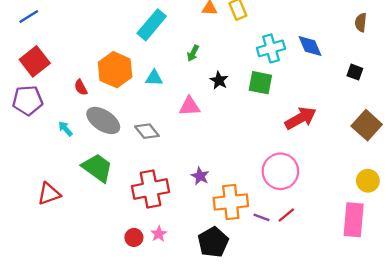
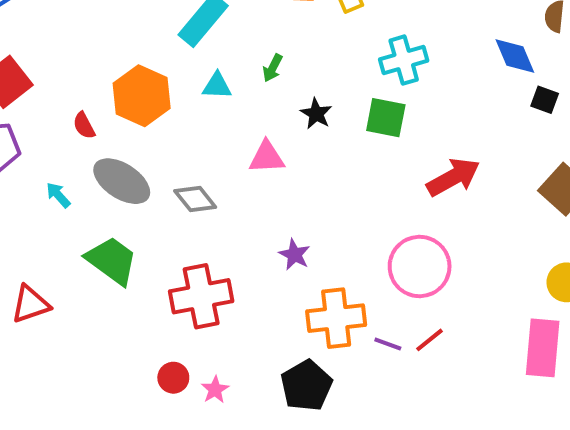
blue diamond: (310, 46) -> (515, 56), moved
cyan triangle: (154, 78) -> (217, 86), moved
purple star: (200, 176) -> (294, 255), moved
pink star: (159, 234) -> (215, 390), moved

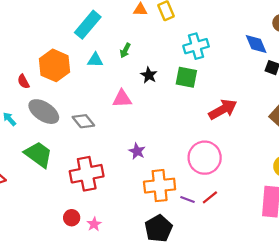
black pentagon: (306, 386) -> (159, 228), moved

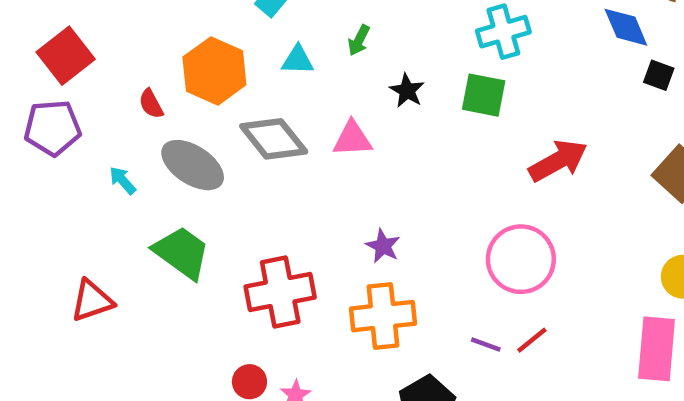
gray diamond: (83, 121) -> (274, 139), moved, size x1.4
orange cross: (160, 186) -> (383, 316), moved

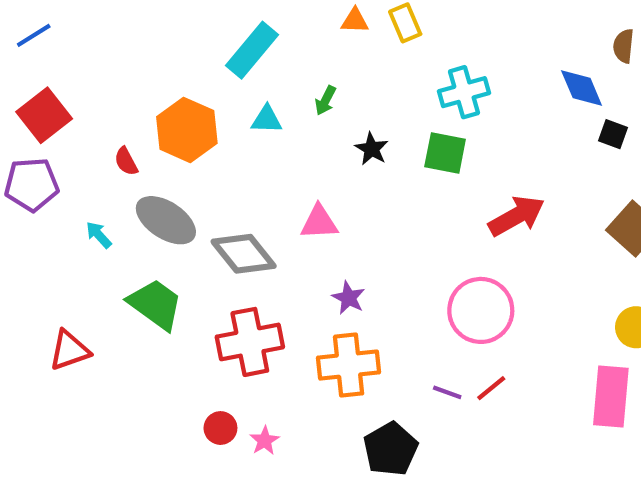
gray diamond: (274, 139) -> (244, 254), moved
pink triangle: (352, 139) -> (319, 222), moved

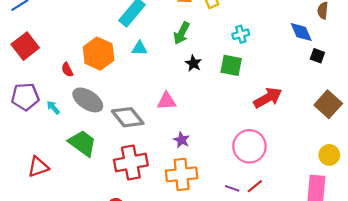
cyan cross: (464, 92) -> (241, 34), size x0.7
green arrow: (325, 101) -> (182, 33), moved, size x1.5
purple pentagon: (32, 184) -> (25, 97), moved

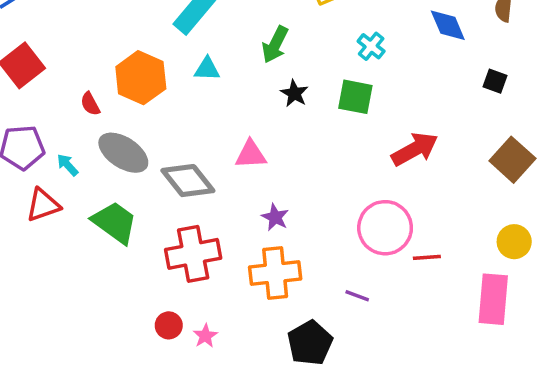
blue diamond: (301, 32) -> (448, 25), moved
cyan cross: (241, 34) -> (371, 46), turned -35
red triangle: (38, 167) -> (43, 205), moved
red line: (255, 186) -> (427, 257), moved, turned 35

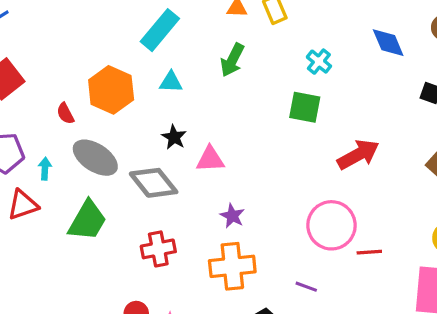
black star: (294, 93) -> (174, 137), moved
cyan arrow: (68, 165) -> (45, 169), turned 45
green trapezoid: (115, 222) -> (87, 221), turned 84
red cross: (193, 254) -> (158, 249), size x0.7

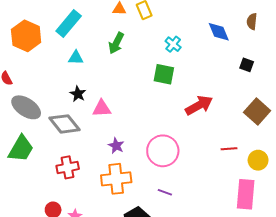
orange hexagon: (111, 90) -> (26, 36), moved
pink circle: (332, 225) -> (163, 151), moved
red line: (369, 252) -> (229, 149), moved

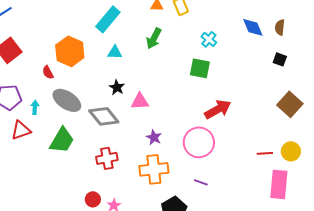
brown semicircle: (252, 21) -> (280, 27), moved
orange hexagon: (26, 36) -> (70, 51), moved
red arrow: (199, 105) -> (218, 109), moved
red line: (229, 149) -> (265, 153), moved

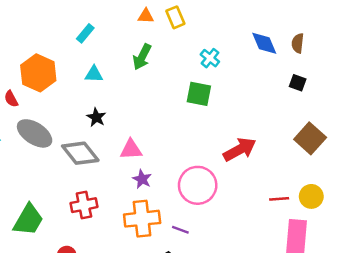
cyan rectangle: (108, 19) -> (85, 33), size x0.6
pink triangle: (140, 101) -> (131, 149), moved
red arrow: (218, 109) -> (240, 149), moved
green trapezoid: (62, 140) -> (28, 220), moved
purple line: (201, 182) -> (180, 230), moved

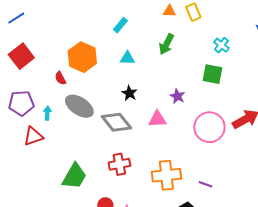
purple star: (142, 179) -> (177, 96), moved
pink circle: (198, 185) -> (209, 127), moved
purple line: (180, 230) -> (205, 184), moved

